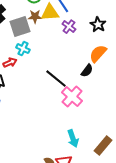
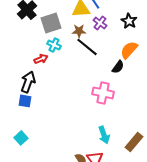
brown star: (35, 17) -> (79, 31), moved
black line: (56, 79) -> (87, 47), moved
pink cross: (72, 97) -> (103, 93), turned -30

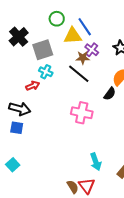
brown star: (79, 31) -> (83, 58), moved
black arrow: (28, 82) -> (20, 109), turned 85
pink cross: (103, 93) -> (82, 113), moved

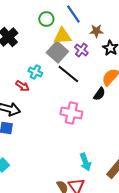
blue line: (85, 27) -> (73, 14), moved
gray square: (43, 50) -> (57, 52), moved, turned -30
brown star: (83, 58) -> (96, 31), moved
red arrow: (33, 86) -> (22, 86), turned 56

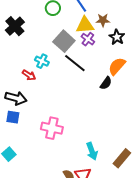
yellow triangle: (62, 36) -> (85, 25), moved
pink cross: (71, 113) -> (52, 128), moved

